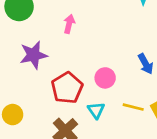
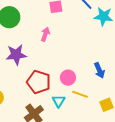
red pentagon: (67, 88) -> (39, 82), turned -30
yellow line: (133, 107) -> (80, 94), moved

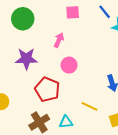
pink circle: (68, 78) -> (69, 65), moved
cyan triangle: (59, 101) -> (66, 122), moved, turned 48

